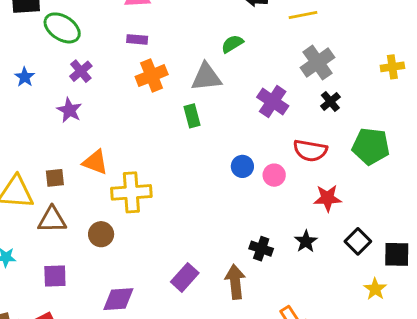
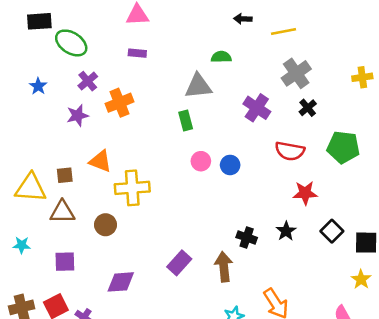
green semicircle: (232, 44) -> (221, 57), turned 30
orange cross: (152, 76) -> (120, 103), moved
purple star: (69, 110) -> (78, 115), turned 30
pink circle: (274, 175) -> (201, 161), moved
yellow star: (375, 289) -> (361, 279), moved

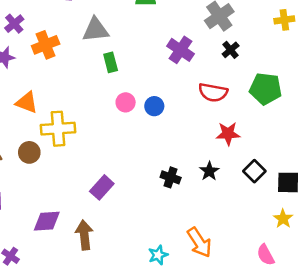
gray triangle: (198, 86) -> (96, 30), moved
brown circle: (106, 225) -> (29, 152), moved
purple rectangle: (179, 263) -> (102, 187), moved
brown arrow: (224, 267) -> (84, 235), moved

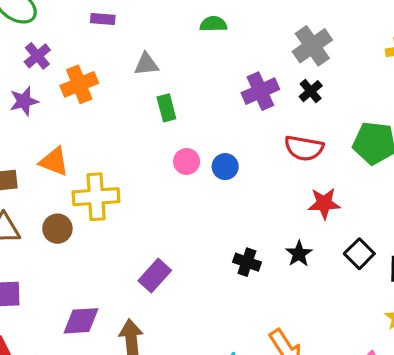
gray triangle: (96, 30) -> (146, 64), size x0.7
purple cross: (181, 50) -> (260, 91), turned 32
black cross: (231, 50) -> (311, 91), moved

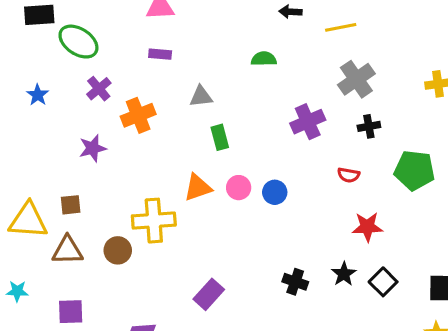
black cross: (311, 91) -> (369, 126), moved, turned 30
purple star: (24, 101) -> (93, 148), moved
red semicircle: (304, 148) -> (349, 175), size x0.6
orange triangle: (54, 162) -> (198, 188), moved, turned -40
black square: (359, 254) -> (383, 282), moved

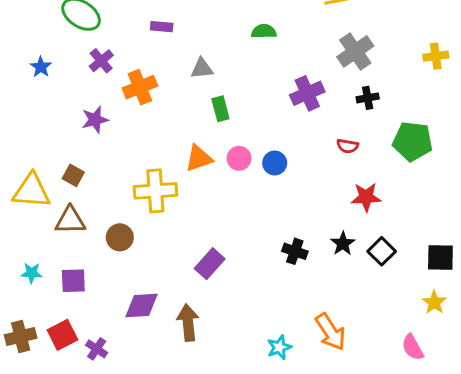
brown square: (71, 205) -> (73, 175), turned 35
brown circle: (118, 250) -> (120, 237), moved
cyan star: (17, 291) -> (31, 273), moved

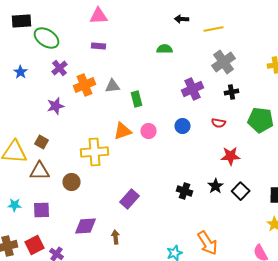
gray triangle: (202, 69) -> (112, 86), moved
blue circle: (275, 163) -> (182, 126), moved
brown arrow: (188, 323) -> (116, 237), size x0.6

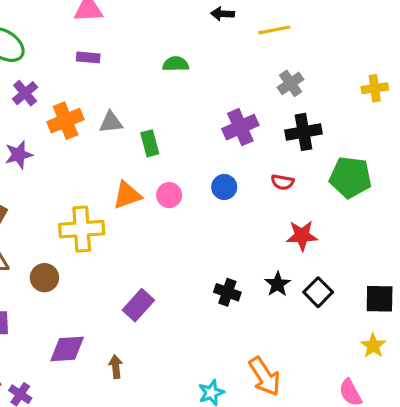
green semicircle: (164, 49) -> (176, 64), moved
gray cross: (224, 62) -> (291, 83), size x0.7
black cross: (232, 92) -> (304, 132), size x1.5

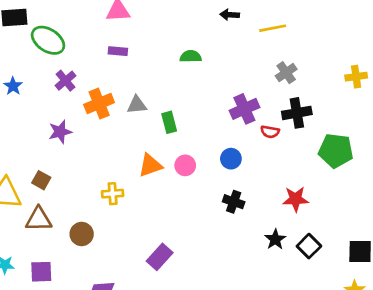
red semicircle: (282, 182) -> (270, 132), moved
yellow cross: (82, 229) -> (113, 194), size x0.6
black cross: (227, 292) -> (234, 202), moved

